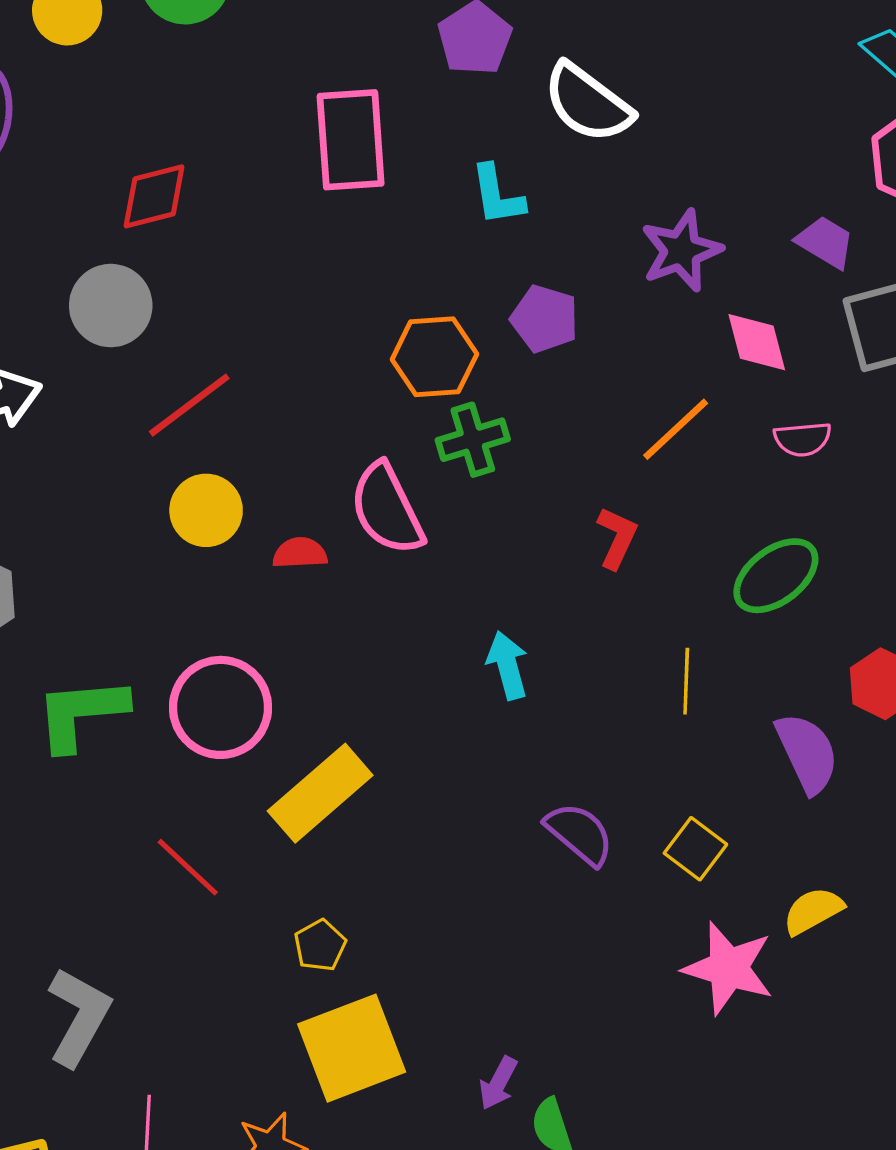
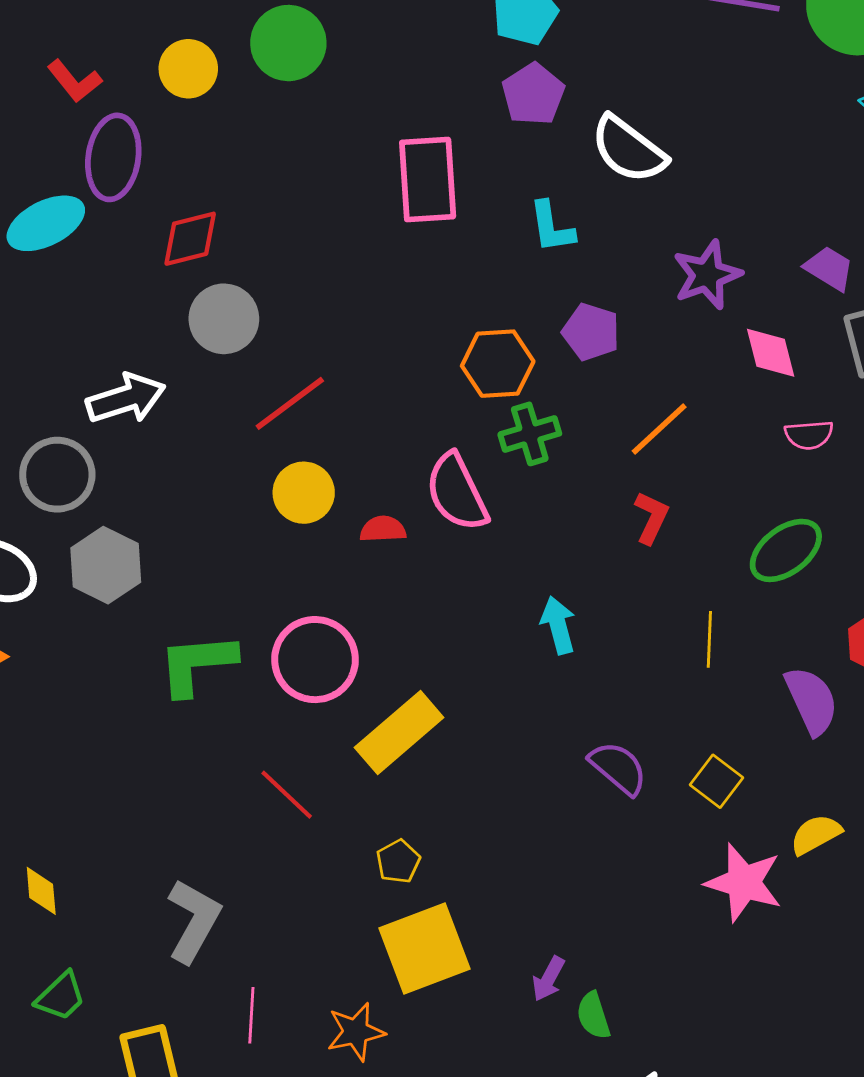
red diamond: (154, 196) -> (190, 239), moved
orange line: (676, 429) -> (659, 429), moved

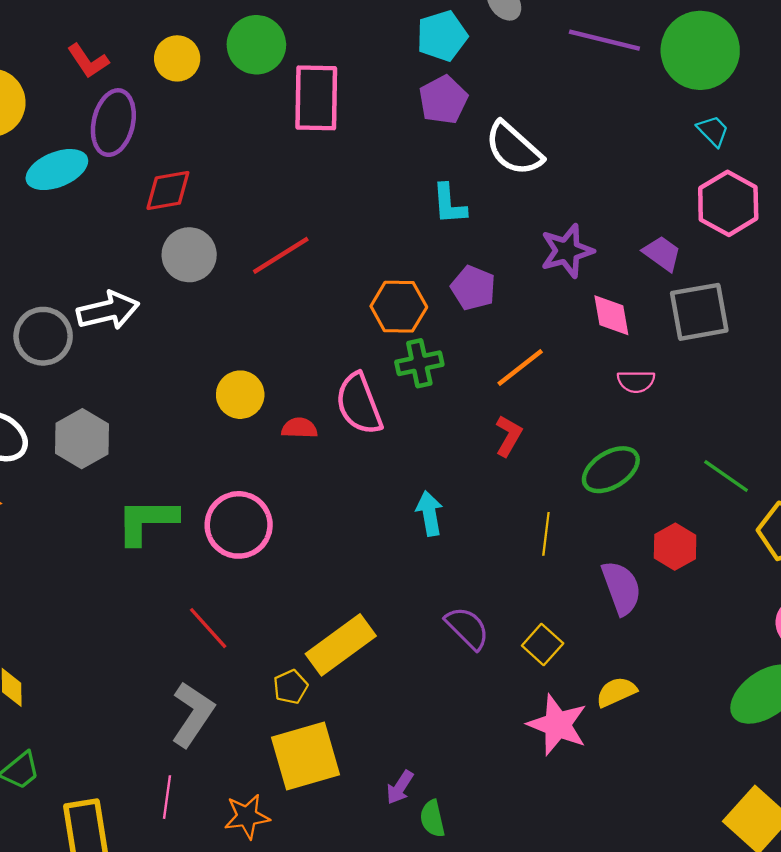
pink rectangle: (428, 180) -> (316, 98), moved
red line: (290, 403) -> (281, 255), moved
gray circle: (57, 475) -> (43, 336), moved
yellow rectangle: (399, 732) -> (341, 645), moved
gray L-shape: (194, 921) -> (193, 714), moved

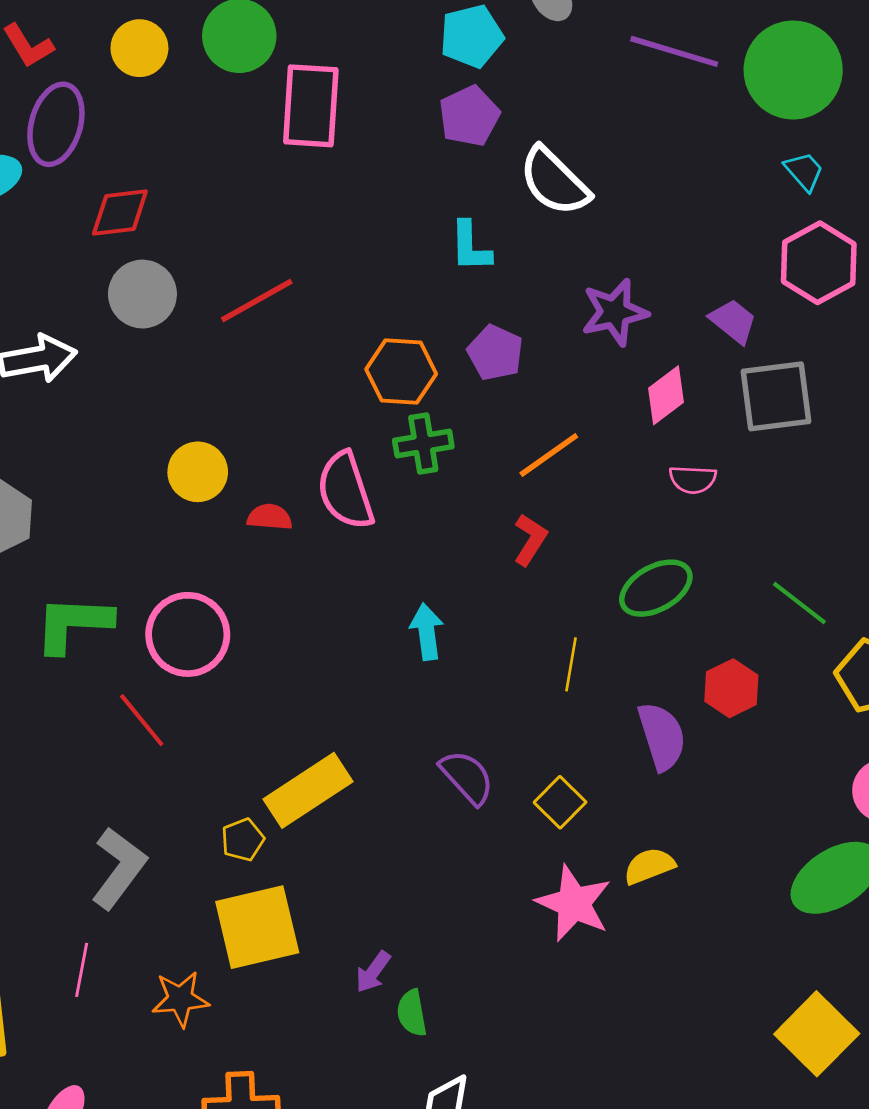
pink diamond: (611, 315) -> (666, 395), turned 60
red line: (208, 628) -> (142, 720), moved

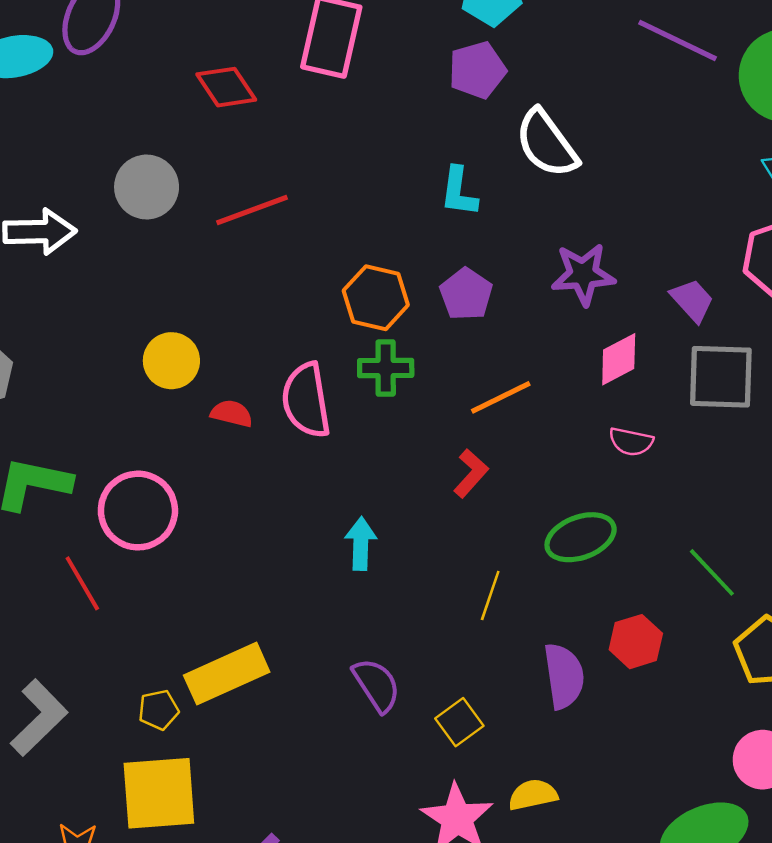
red diamond: (120, 212) -> (226, 87), moved, turned 54

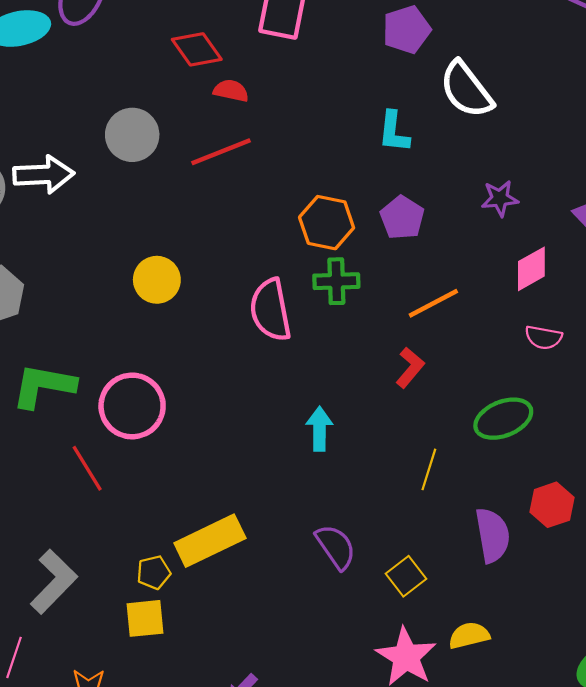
purple star: (583, 274) -> (500, 198), size x0.7
red semicircle: (232, 414) -> (231, 91), moved
yellow square: (159, 793) -> (145, 618), moved, size x0.6

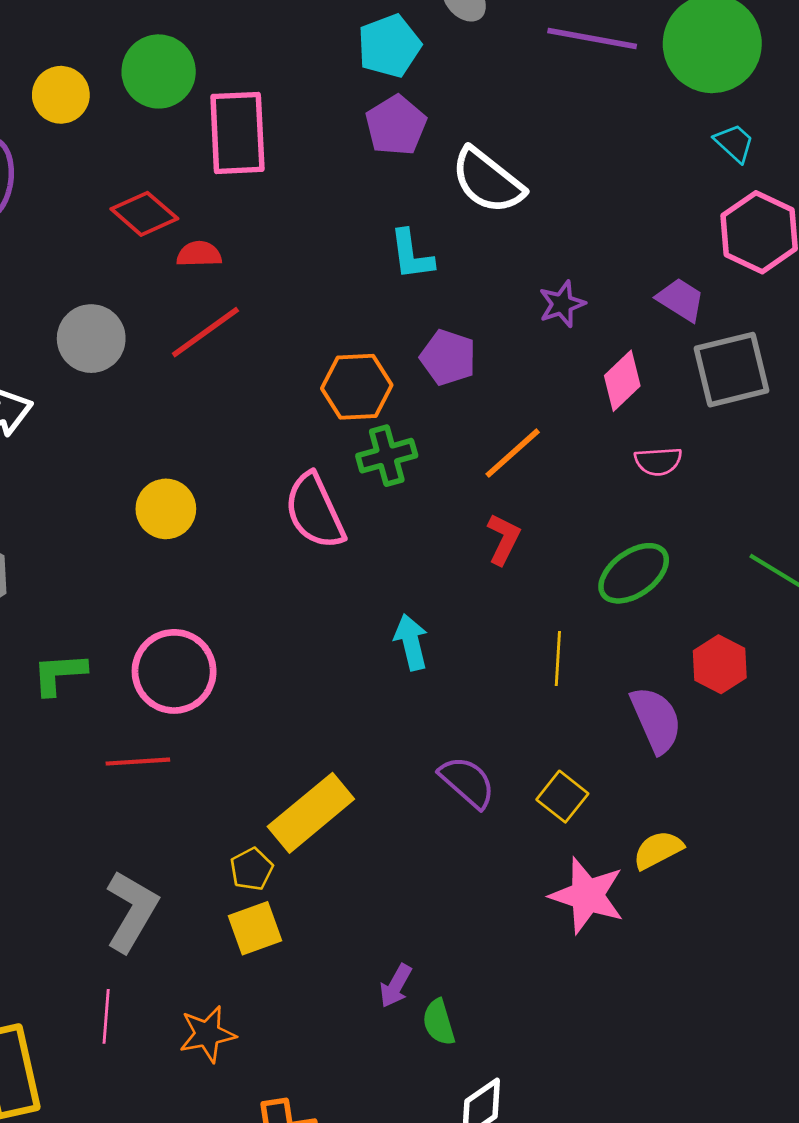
green L-shape: (44, 386) -> (59, 674), size x0.7
red line: (87, 468) -> (138, 762), turned -48

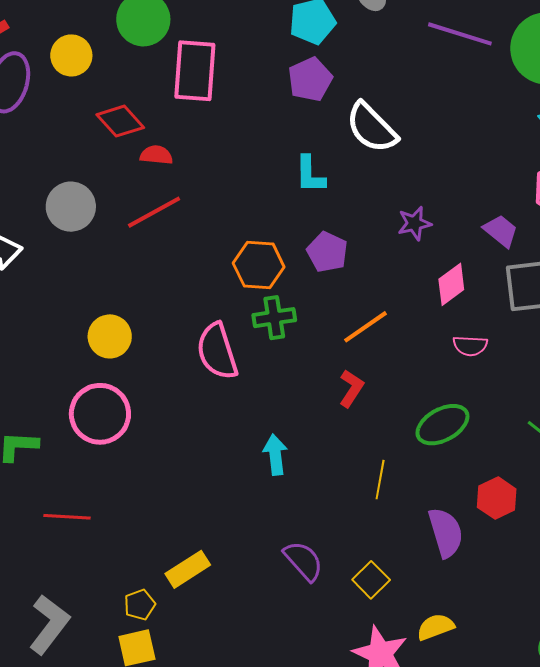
yellow circle: (61, 95) -> (71, 55), moved
pink circle: (174, 671) -> (100, 414), moved
yellow rectangle: (311, 813) -> (188, 569), size x0.7

